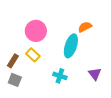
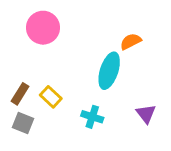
pink circle: (36, 31) -> (43, 28), moved
yellow rectangle: (33, 55) -> (51, 97), moved

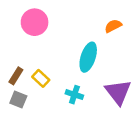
orange semicircle: (131, 42) -> (113, 26), moved
purple triangle: (146, 114) -> (118, 92), size x1.6

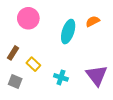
cyan ellipse: (88, 57) -> (68, 32), moved
brown rectangle: (16, 76) -> (13, 53), moved

